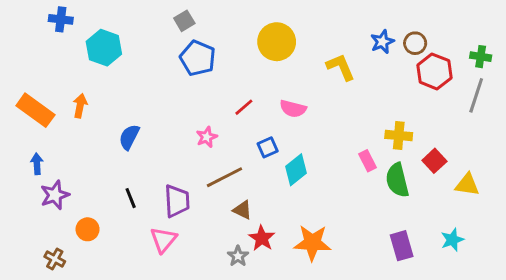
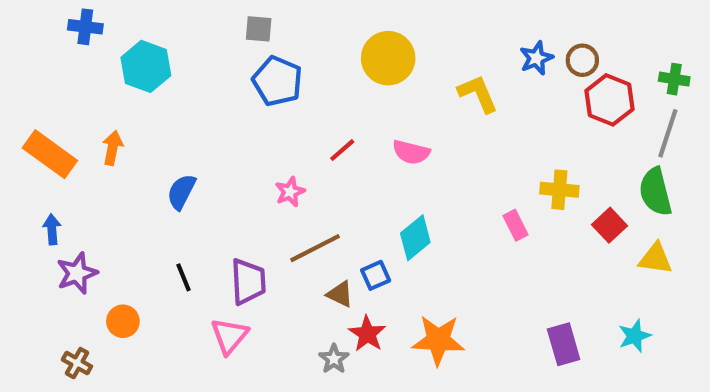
gray square: (184, 21) -> (259, 29), turned 36
blue square: (268, 147) -> (376, 275), moved
green semicircle: (397, 180) -> (655, 192), moved

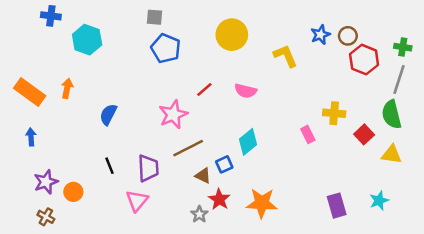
pink star: (290, 192) -> (173, 114), size x1.6
purple star: (77, 273) -> (46, 182), moved

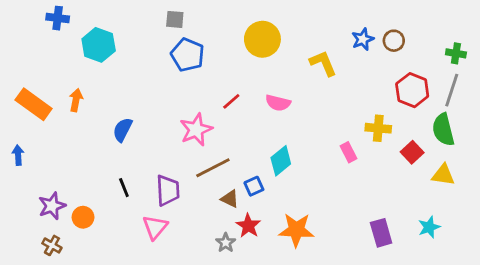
red hexagon: (364, 60) -> (412, 90), moved
blue arrow: (31, 137) -> (18, 155), moved

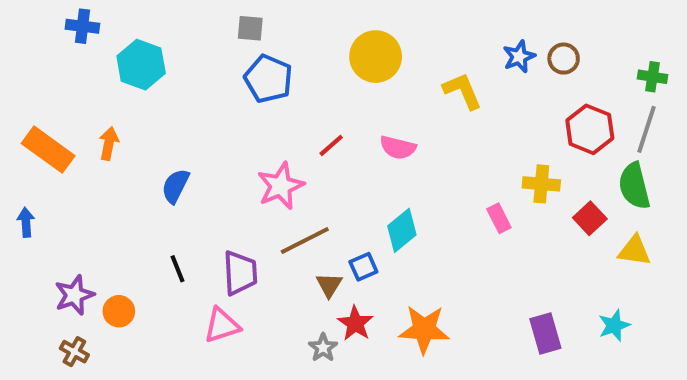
brown triangle: (230, 199) -> (329, 285), turned 36
pink triangle: (155, 227) -> (222, 325), turned 32

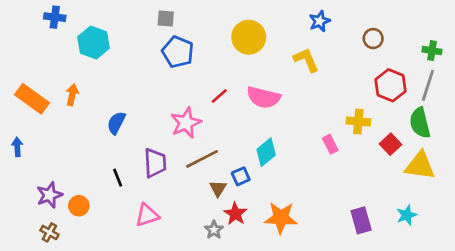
blue star: (519, 57) -> (320, 21), moved
pink semicircle: (398, 148) -> (263, 97), size x1.4
yellow triangle: (634, 251) -> (420, 166), size x1.4
purple trapezoid: (240, 273) -> (155, 163), moved

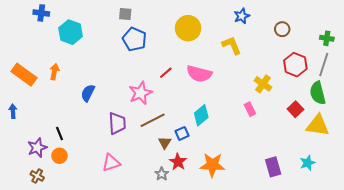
yellow cross: (358, 121) -> (263, 84), moved, turned 30
black line: (118, 178) -> (59, 133), moved

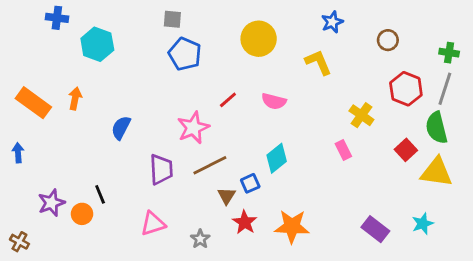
pink semicircle: (199, 74) -> (274, 101), size x0.7
black line: (59, 133) -> (100, 194), moved
purple rectangle: (273, 167) -> (375, 229), turned -36
gray star: (162, 174) -> (200, 239), moved
brown cross: (37, 176) -> (19, 242), moved

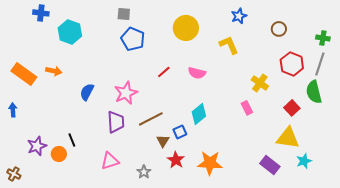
orange arrow: (75, 98) -> (54, 71), turned 91
pink star: (193, 128) -> (126, 93), moved
yellow triangle: (437, 172) -> (288, 138), moved

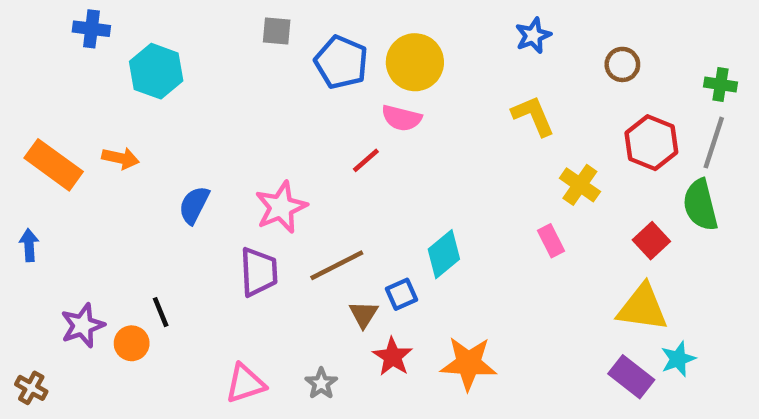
blue pentagon: (133, 39) -> (341, 62), moved
yellow L-shape: (229, 45) -> (533, 116), moved
pink semicircle: (197, 73) -> (402, 118), moved
pink triangle: (110, 161) -> (245, 383), moved
purple rectangle: (270, 165) -> (631, 377), moved

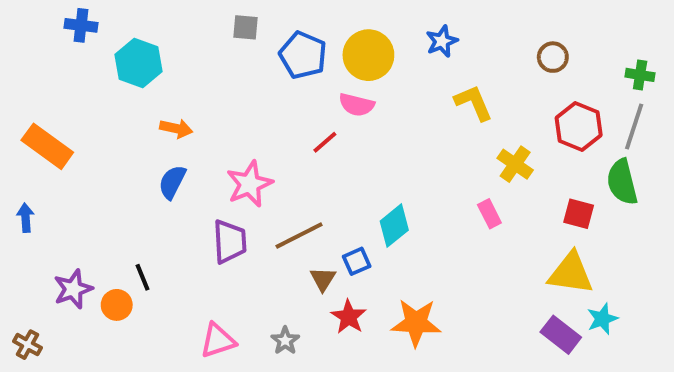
blue star: (533, 35) -> (442, 41), moved
orange arrow: (120, 158) -> (176, 128), moved
red square: (651, 241) -> (579, 214), turned -32

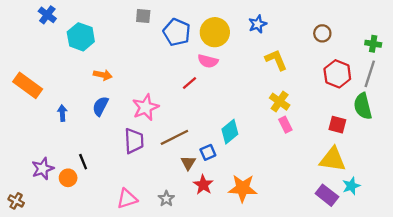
blue cross: (81, 25) -> (47, 15), turned 30
yellow cross: (515, 164) -> (280, 102), moved
blue arrow: (26, 218) -> (62, 113), moved

